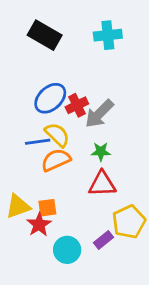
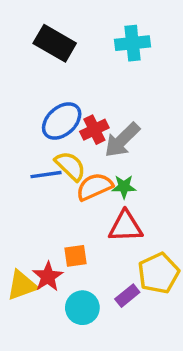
orange semicircle: (56, 160) -> (94, 187), moved
yellow triangle: (18, 206) -> (22, 285), moved
orange square: (47, 208) -> (75, 256), moved

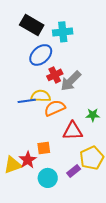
cyan cross: (133, 43) -> (63, 32), moved
blue ellipse: (62, 121) -> (41, 55), moved
yellow semicircle: (70, 166) -> (41, 96), turned -42
green star: (124, 187) -> (93, 115), moved

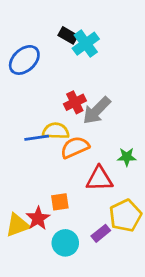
black rectangle: (32, 25) -> (68, 35), moved, size x0.6
cyan cross: (63, 32) -> (86, 44), turned -30
blue ellipse: (41, 55) -> (24, 60), moved

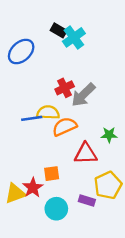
purple rectangle: (101, 233) -> (87, 200), turned 56

